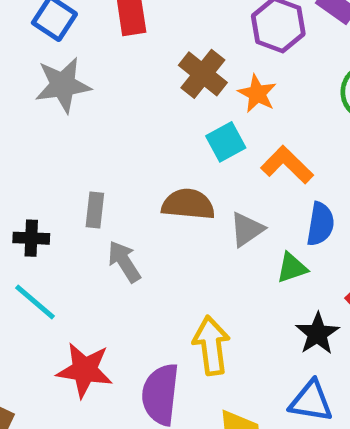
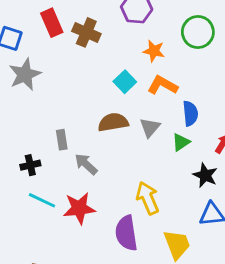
brown cross: (203, 74) -> (86, 32), moved
orange star: (257, 94) -> (154, 51), moved
red star: (85, 370) -> (79, 208), moved

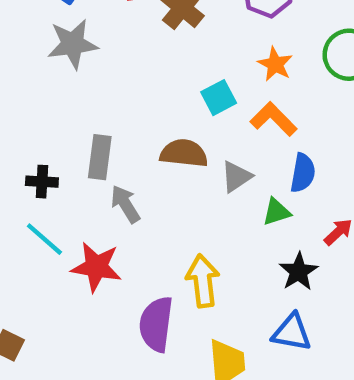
gray rectangle: (62, 140) -> (100, 157), size x1.4

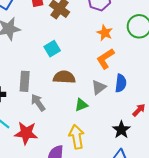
cyan square: (219, 98) -> (52, 49), moved
orange L-shape: (274, 119) -> (105, 59), turned -75
gray triangle: (236, 177) -> (99, 87), moved
green triangle: (276, 212) -> (81, 105), moved

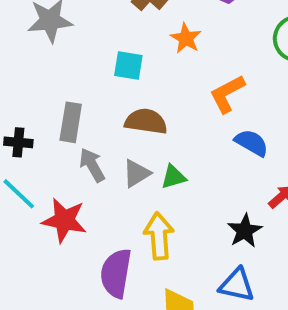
orange star: (105, 33) -> (186, 38), moved
cyan square: (52, 49) -> (128, 65), turned 35
blue semicircle: (121, 83) -> (252, 143), turned -72
gray triangle: (99, 87) -> (136, 173), moved

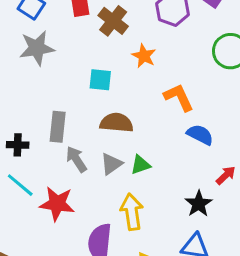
orange L-shape: (227, 94) -> (179, 97), turned 96

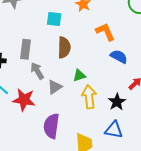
brown semicircle: (116, 123) -> (64, 47), turned 85
gray triangle: (111, 164) -> (55, 87), moved
yellow arrow: (132, 212) -> (89, 97), moved

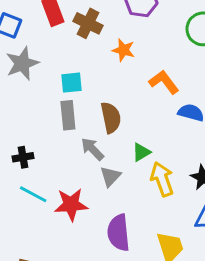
cyan square: (54, 19) -> (71, 83), moved
gray rectangle: (25, 49) -> (68, 115), moved
gray arrow: (37, 71) -> (93, 149), moved

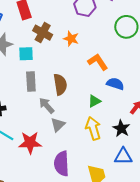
brown cross: (88, 23) -> (43, 33), moved
cyan square: (71, 83) -> (26, 54), moved
green triangle: (141, 152) -> (94, 101), moved

